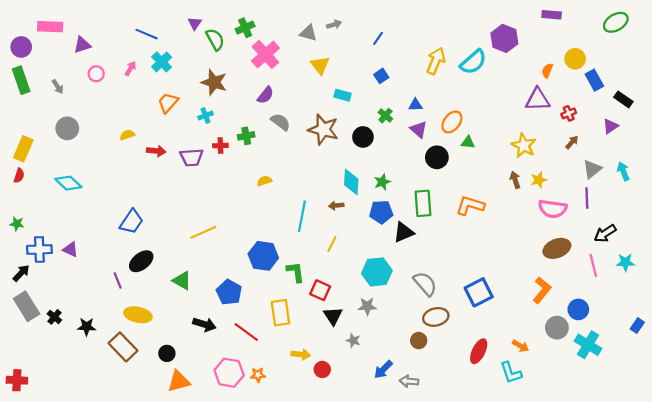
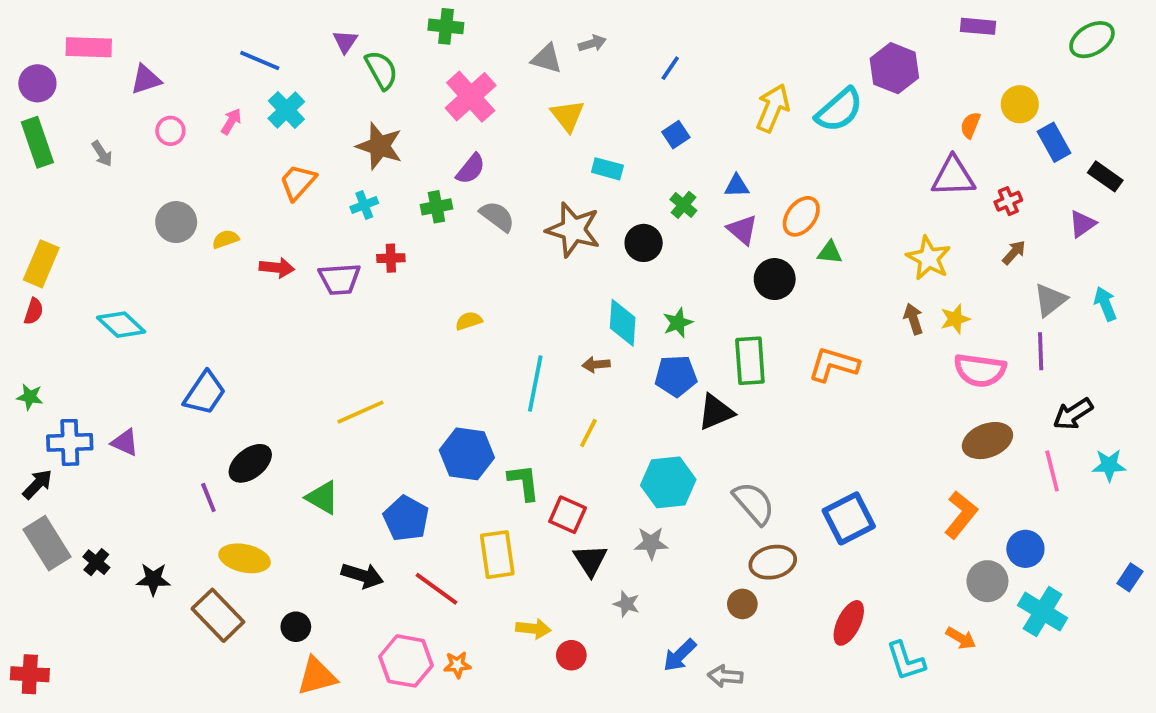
green cross: (245, 28) -> (446, 26), moved, turned 30
gray circle: (67, 128) -> (176, 222), moved
green cross: (246, 136) -> (436, 207), moved
blue trapezoid: (132, 222) -> (205, 393), moved
orange arrow: (520, 346) -> (961, 638), moved

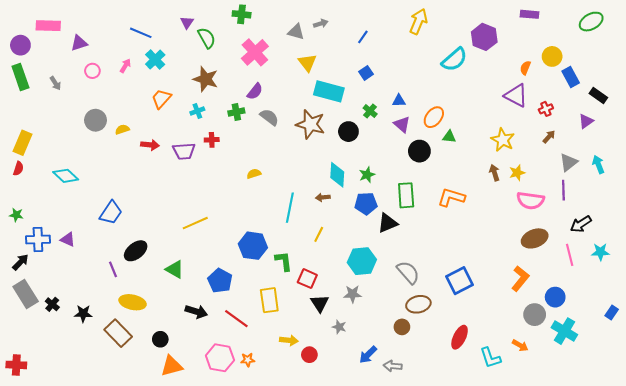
yellow arrow: (773, 108) -> (418, 22), moved
cyan rectangle: (607, 169) -> (329, 91), size x1.8
purple triangle: (953, 176) -> (516, 96), turned 30

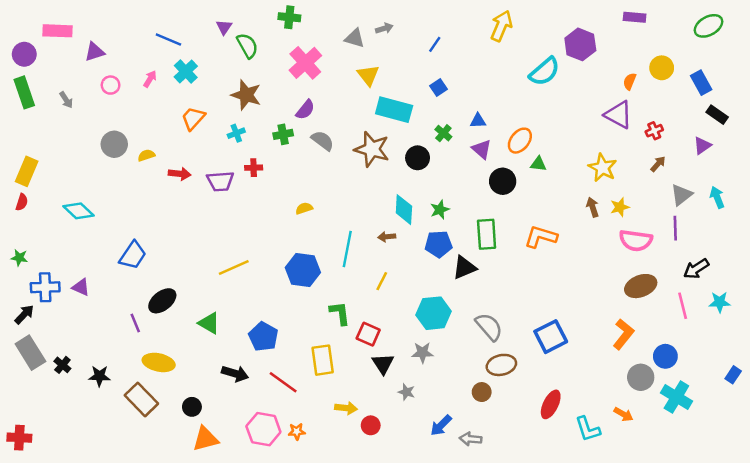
blue rectangle: (571, 77) -> (701, 83), moved
blue hexagon: (253, 246) -> (303, 270), moved

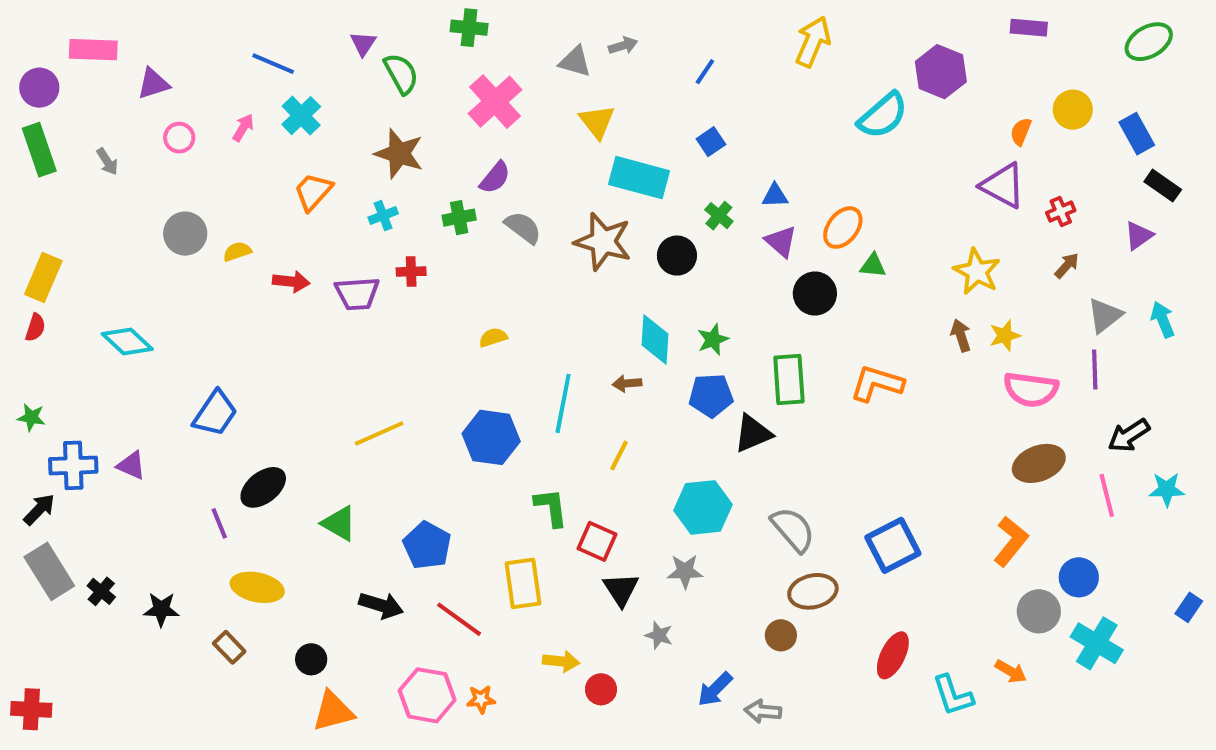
brown rectangle: (141, 399) -> (229, 647), size x0.6

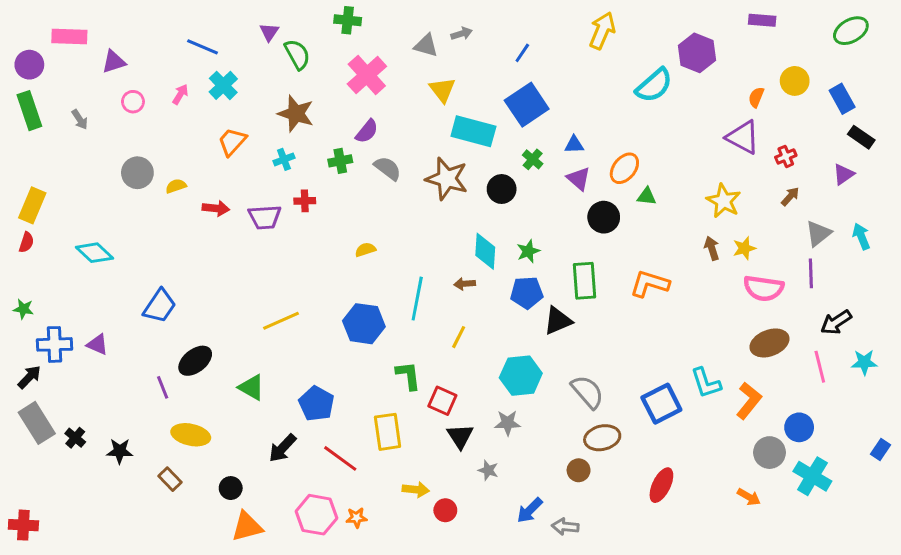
blue square: (711, 142) -> (527, 105), size x2.0
black arrow: (381, 605) -> (282, 448), turned 116
cyan L-shape: (953, 695) -> (706, 383), moved

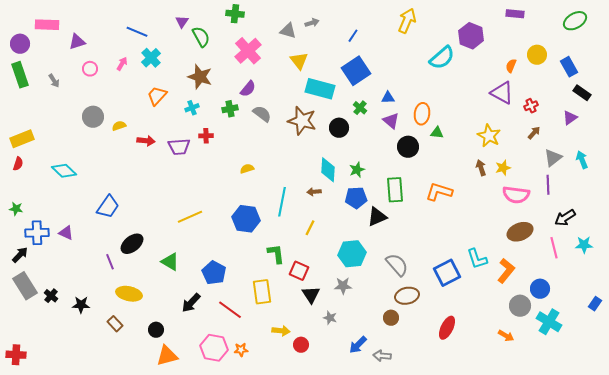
orange ellipse: (624, 168) -> (422, 114), turned -30
yellow rectangle: (32, 205) -> (22, 139), turned 45

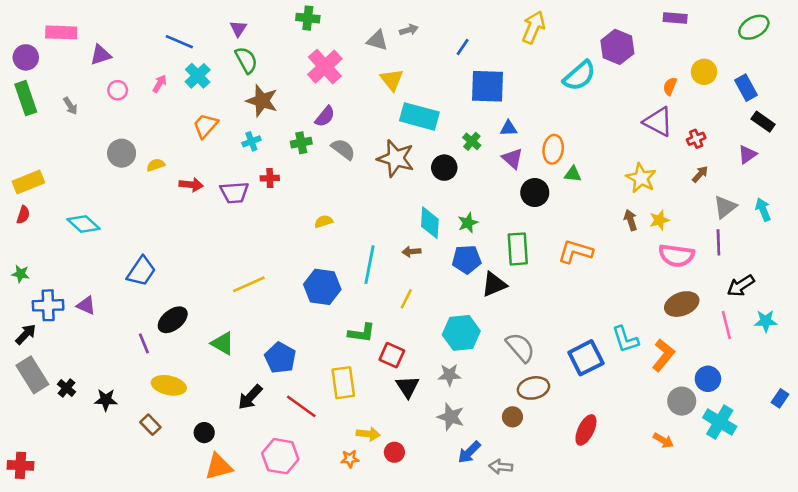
green semicircle: (201, 37) -> (246, 60), moved
blue square: (356, 71) -> (488, 86), moved, turned 36
green L-shape: (276, 254) -> (362, 333), turned 105
gray star: (330, 318) -> (451, 417), moved, size x1.5
orange star: (241, 350) -> (350, 459), moved

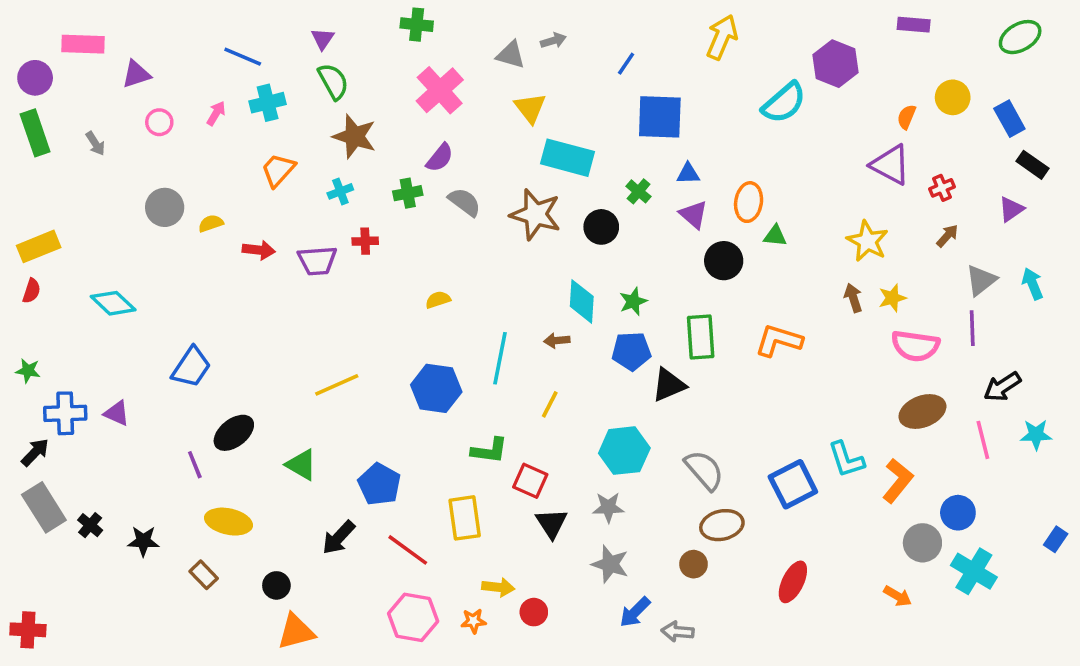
cyan cross: (198, 76) -> (268, 103), turned 30
pink hexagon: (280, 456) -> (413, 617), moved

